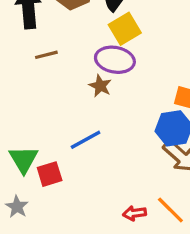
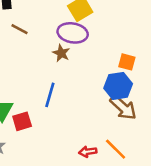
brown line: (46, 55) -> (20, 29), turned 42
blue line: (86, 140) -> (50, 95), turned -45

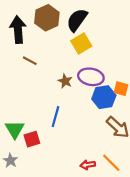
purple ellipse: (73, 33) -> (91, 77), moved
blue hexagon: (118, 86) -> (104, 97), moved

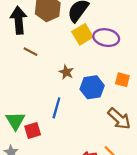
purple ellipse: (91, 77) -> (106, 38), moved
blue hexagon: (104, 97) -> (92, 87), moved

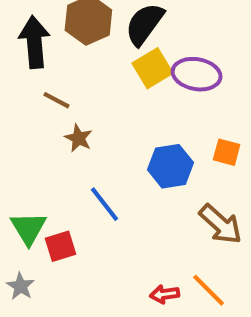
brown star: (66, 72) -> (78, 138), moved
blue line: (56, 108) -> (104, 204), turned -54

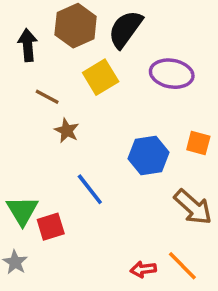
black arrow: (34, 42) -> (28, 45), size x0.7
yellow square: (153, 68) -> (101, 77), moved

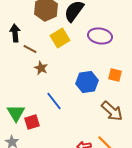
black arrow: (28, 45) -> (15, 33), moved

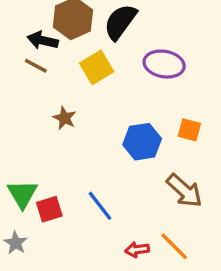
black arrow: (15, 33) -> (43, 40), moved, turned -72
brown line: (30, 49) -> (36, 66), moved
blue line: (54, 101) -> (100, 206), moved

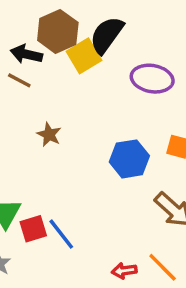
yellow square: (97, 67) -> (84, 56), moved
blue line: (100, 206) -> (61, 234), moved

